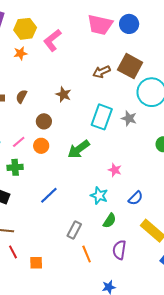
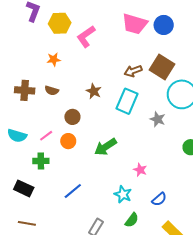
orange star: (20, 53) -> (54, 59), moved
brown semicircle: (21, 96) -> (52, 91), turned -104
cyan rectangle: (102, 117) -> (127, 101), moved

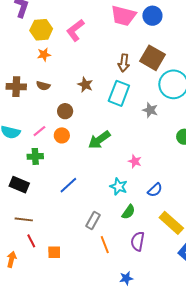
yellow hexagon: (60, 23) -> (41, 30), moved
brown arrow: (133, 71) -> (124, 63), turned -60

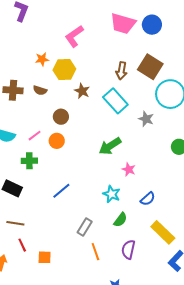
yellow hexagon: (41, 30) -> (64, 70), moved
cyan rectangle: (119, 93) -> (115, 101), turned -65
green arrow: (99, 140) -> (110, 146), moved

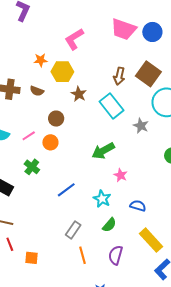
green cross: (29, 161) -> (32, 167), moved, turned 35
blue line: (61, 191) -> (66, 190), moved
blue semicircle: (148, 199) -> (138, 206), turned -126

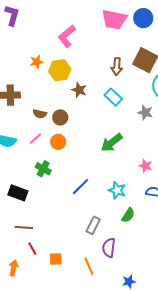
brown semicircle: (37, 91) -> (40, 114), moved
cyan rectangle: (111, 106) -> (113, 97), size x0.7
pink star: (121, 175) -> (146, 166), moved
orange line: (83, 255) -> (89, 266), moved
purple semicircle: (116, 255) -> (109, 248), moved

